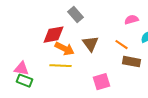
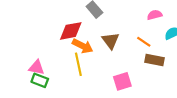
yellow line: (60, 66) -> (78, 64), turned 75

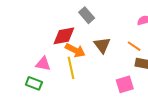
pink triangle: (36, 67) -> (43, 64), moved
pink square: (122, 81) -> (125, 84), moved

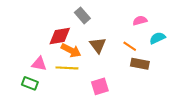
yellow line: (71, 68) -> (67, 68), turned -75
pink square: (125, 84) -> (100, 86), moved

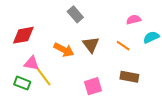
red diamond: (60, 36) -> (23, 35), moved
brown rectangle: (140, 64) -> (129, 77), moved
yellow line: (67, 68) -> (43, 76), moved, turned 50

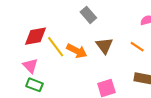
pink triangle: (32, 63) -> (30, 66), moved, turned 35
yellow line: (43, 76) -> (56, 47), moved

